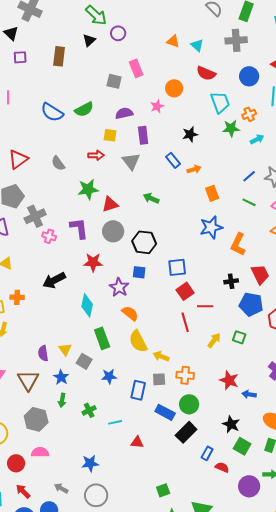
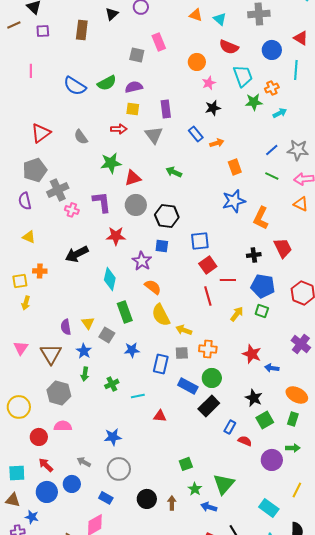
pink star: (157, 106) -> (209, 83), moved
purple semicircle: (124, 113) -> (134, 87), moved
blue pentagon: (251, 304) -> (263, 286), moved
green square: (242, 446) -> (265, 420), turned 30

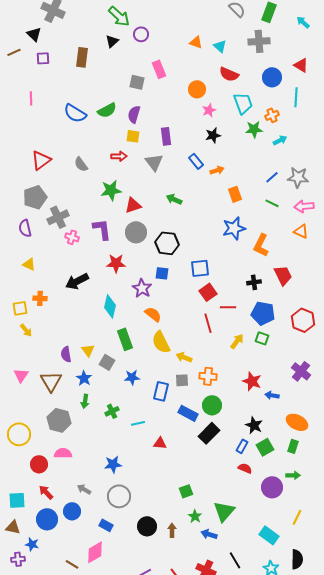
purple semicircle: (134, 87) -> (134, 114), turned -60
yellow arrow: (26, 303) -> (26, 330), turned -56
blue rectangle: (230, 427) -> (242, 446), moved

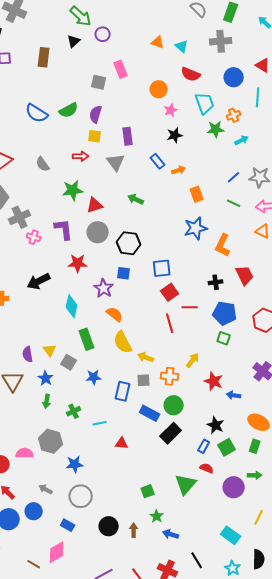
yellow arrow: (237, 341) -> (193, 360), moved
gray hexagon: (59, 420) -> (51, 441), moved
green triangle: (224, 511) -> (186, 484), moved

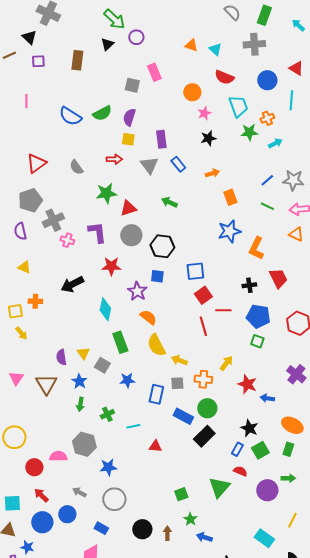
blue rectangle: (158, 161) -> (178, 164), moved

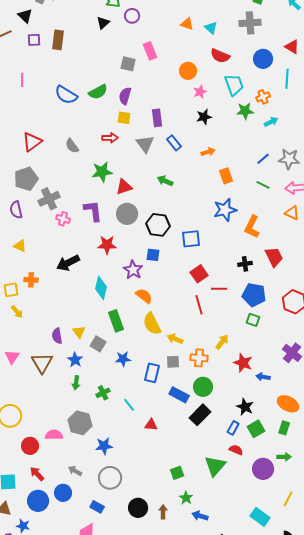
brown rectangle: (77, 60) -> (58, 40), moved
blue square: (195, 271) -> (191, 239), moved
cyan line: (133, 426) -> (129, 405), turned 64

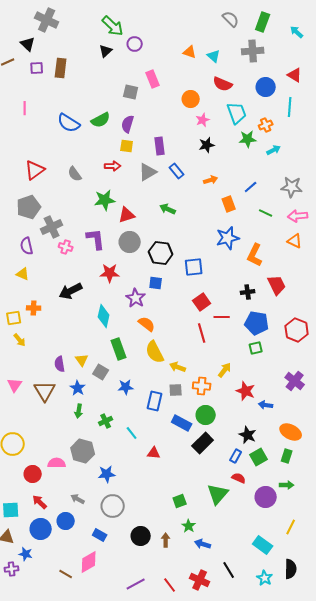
gray triangle: (145, 144) -> (148, 172), turned 36
blue line: (263, 159) -> (251, 187), moved
purple semicircle: (16, 210) -> (27, 246), moved
green square: (253, 320) -> (256, 348), turned -32

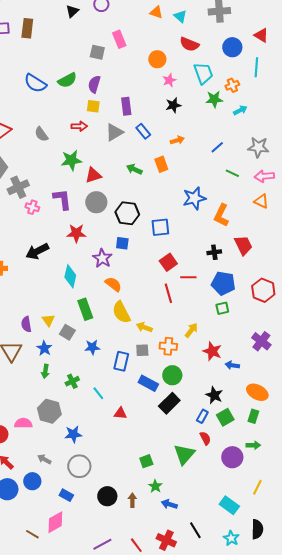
orange rectangle: (229, 204) -> (161, 164), moved
red semicircle: (239, 478) -> (205, 438), turned 40

